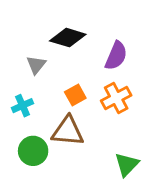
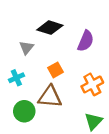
orange cross: (116, 98) -> (92, 84), moved

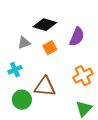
gray triangle: (26, 48) -> (24, 43), turned 32
orange square: (56, 70) -> (50, 48), moved

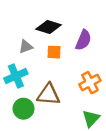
orange square: (50, 48) -> (54, 52), turned 32
cyan cross: (15, 70) -> (16, 76), size x1.5

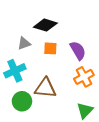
purple semicircle: (83, 40) -> (78, 50), moved, turned -54

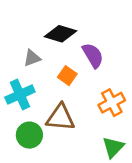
orange square: (50, 48) -> (67, 76), moved, turned 32
purple semicircle: (78, 50) -> (93, 55), moved

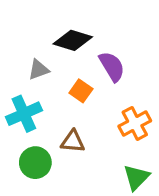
brown triangle: (60, 117) -> (73, 141), size x0.7

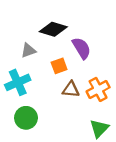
orange square: (81, 91) -> (59, 66), turned 35
brown triangle: (73, 141) -> (71, 89), moved

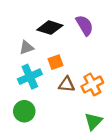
purple semicircle: (82, 48) -> (85, 25), moved
cyan cross: (18, 82) -> (30, 77), moved

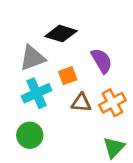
purple semicircle: (85, 25) -> (102, 61), moved
gray triangle: (26, 48) -> (32, 58), size x1.5

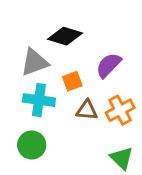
purple semicircle: (102, 61) -> (109, 65), turned -105
cyan cross: (37, 93) -> (39, 100), turned 32
green triangle: (114, 147) -> (122, 158), turned -30

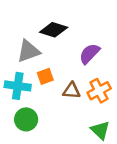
orange square: (72, 81) -> (45, 76), moved
cyan cross: (39, 100) -> (18, 86), moved

